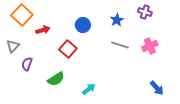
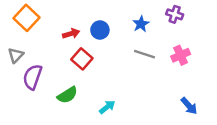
red arrow: (43, 30) -> (71, 34), moved
purple semicircle: (27, 64) -> (33, 77), size x1.5

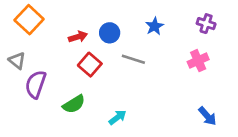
purple cross: (175, 14) -> (206, 24), moved
gray line: (144, 54) -> (133, 59), moved
gray triangle: (16, 55) -> (17, 61), turned -35

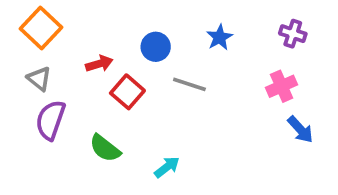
red arrow: (78, 37) -> (99, 64), moved
gray triangle: (17, 61) -> (39, 79), moved
green semicircle: (74, 104) -> (105, 148), turned 70
blue arrow: (207, 116) -> (300, 129), moved

